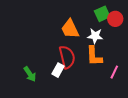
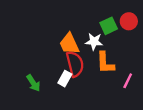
green square: (102, 14) -> (109, 26), moved
orange trapezoid: (70, 29) -> (69, 44), moved
white star: (95, 36) -> (94, 42), moved

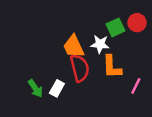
white rectangle: (65, 79) -> (57, 88), moved

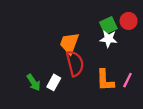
white star: (100, 44) -> (108, 39), moved
orange trapezoid: (74, 47) -> (69, 43), turned 45
orange L-shape: (112, 67) -> (105, 80), moved

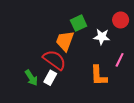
green square: (108, 25) -> (79, 23), moved
red semicircle: (75, 63) -> (54, 60), moved, turned -40
pink line: (127, 80) -> (120, 60), moved

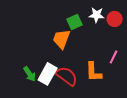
white star: (102, 37) -> (97, 15), moved
red semicircle: (54, 60) -> (67, 76), moved
white rectangle: (50, 78) -> (48, 74), size x1.5

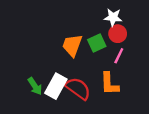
red circle: (115, 19) -> (118, 34), moved
green square: (75, 22) -> (97, 43), moved
pink line: (114, 57) -> (119, 56), moved

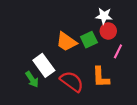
orange trapezoid: (72, 45) -> (66, 42), turned -75
pink line: (119, 56) -> (118, 51), moved
white rectangle: (56, 86) -> (44, 65), moved, turned -65

